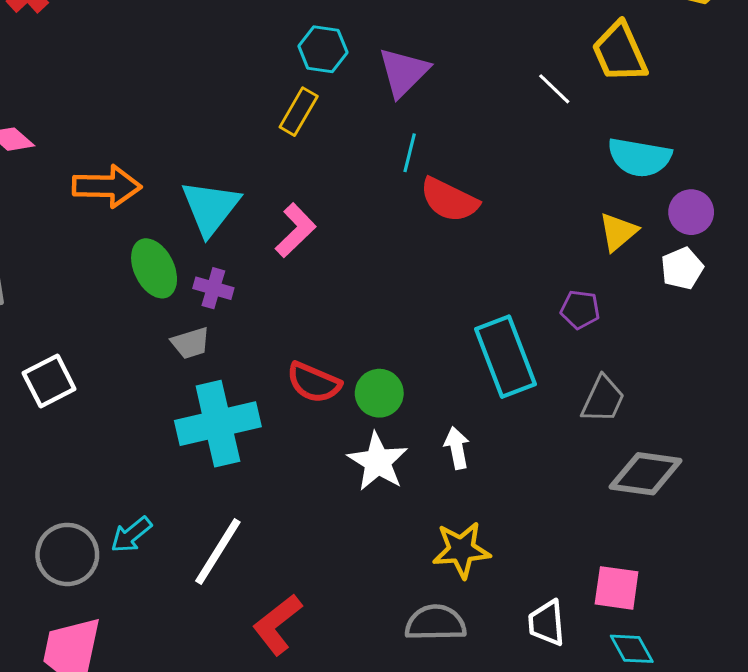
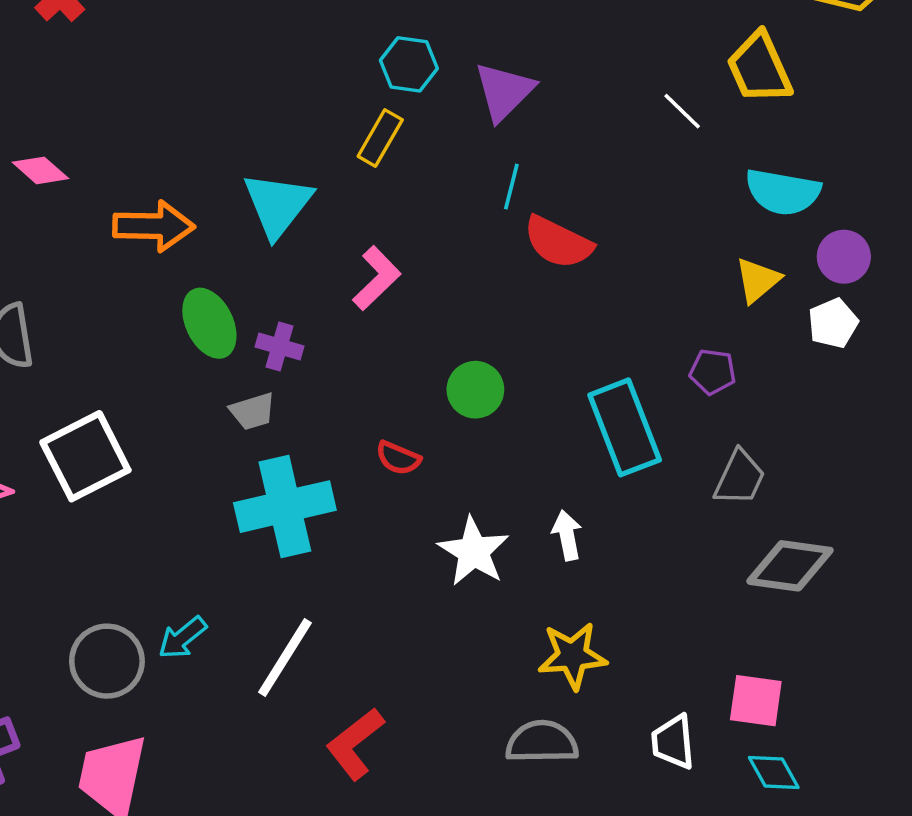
cyan triangle: (210, 208) -> (278, 205), moved
white square: (49, 381) -> (85, 456), size x1.4
red semicircle: (314, 383) -> (398, 458), size x0.7
green circle: (379, 393) -> (475, 390), moved

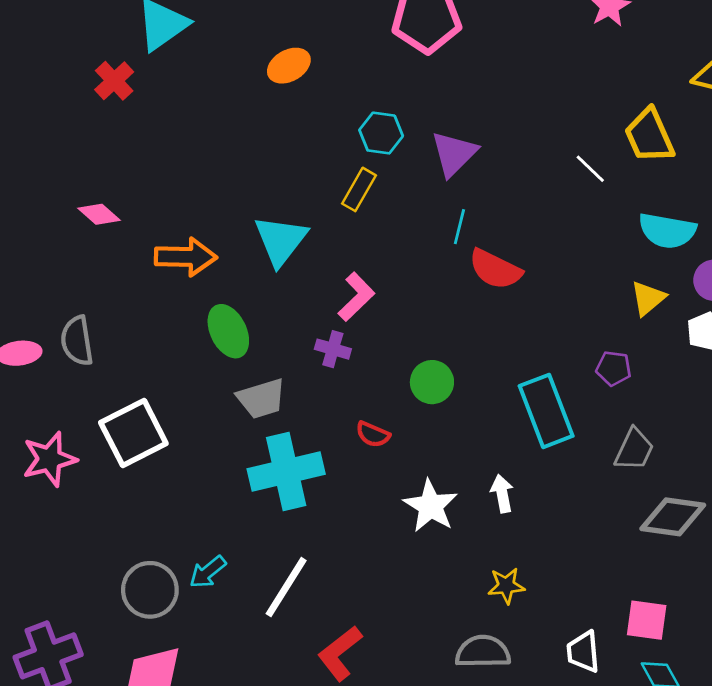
purple cross: (280, 347) -> (333, 349), moved
gray trapezoid: (253, 411) -> (261, 399), size x1.4
yellow star: (572, 656) -> (506, 586), size x0.7

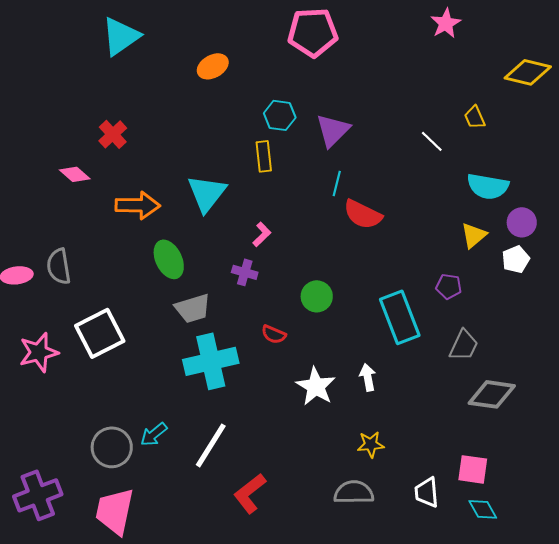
red cross: (114, 81) -> (113, 134), moved
yellow trapezoid: (649, 136) -> (475, 117), size x0.6
yellow rectangle: (359, 189) -> (264, 156), turned -36
pink L-shape: (356, 297) -> (262, 234), size x0.7

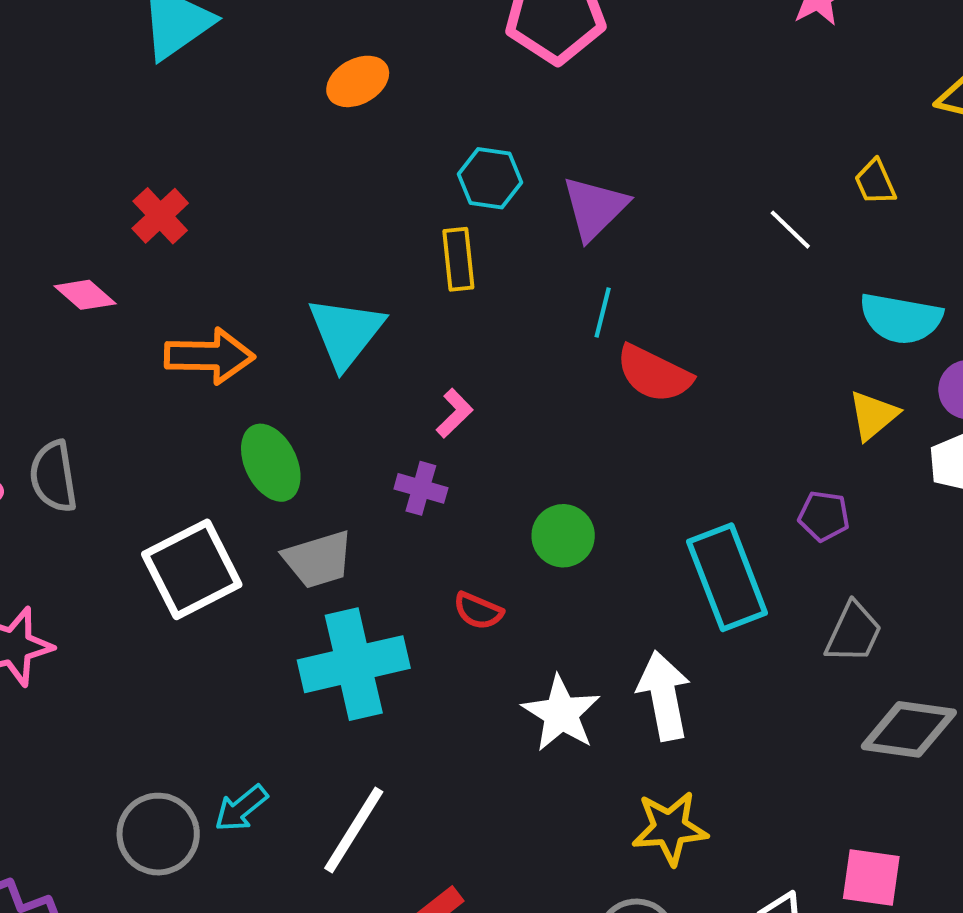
white square: (100, 333) -> (192, 569), moved
white arrow: (368, 377) -> (664, 696), size x1.6
yellow star: (371, 444) -> (670, 828), size x1.4

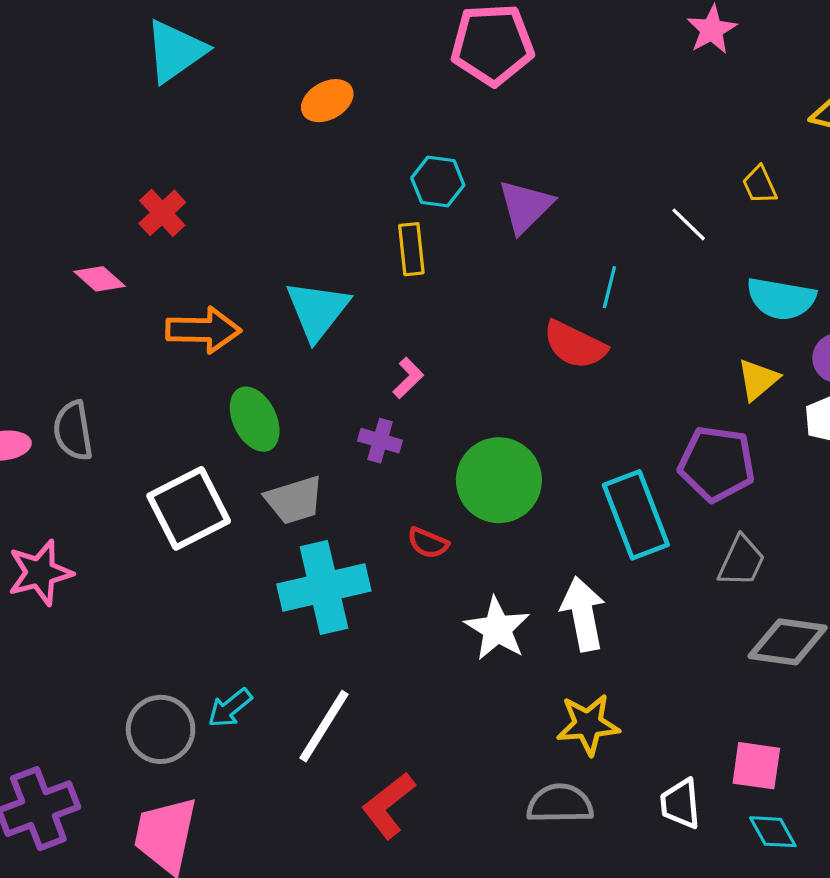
cyan line: (603, 313) -> (609, 287), moved
purple pentagon: (824, 516) -> (717, 464), size x1.8
green circle: (563, 536) -> (499, 480), size x1.6

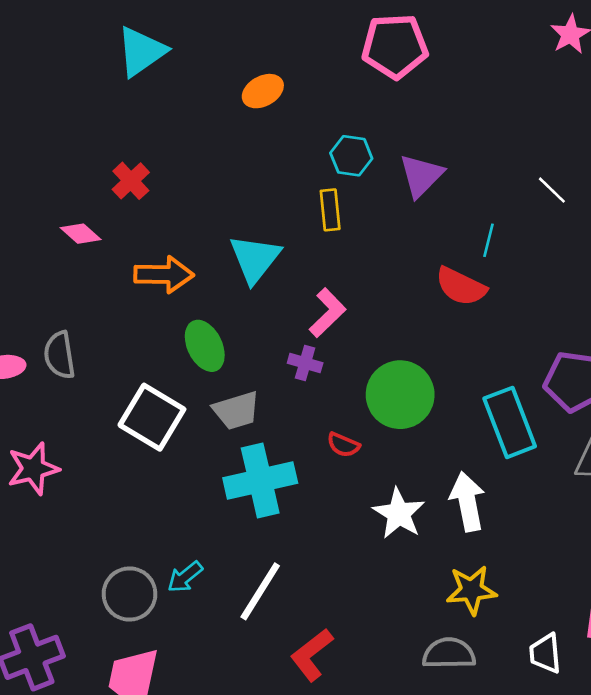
pink L-shape: (408, 378) -> (327, 313), size x1.5
white square: (189, 508) -> (152, 417), turned -32

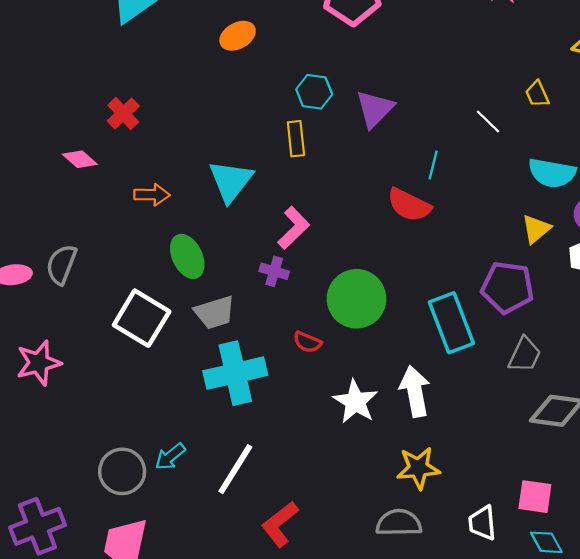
orange arrow: (164, 275) -> (152, 195), size x0.7
gray semicircle: (60, 355) -> (61, 264), turned 30

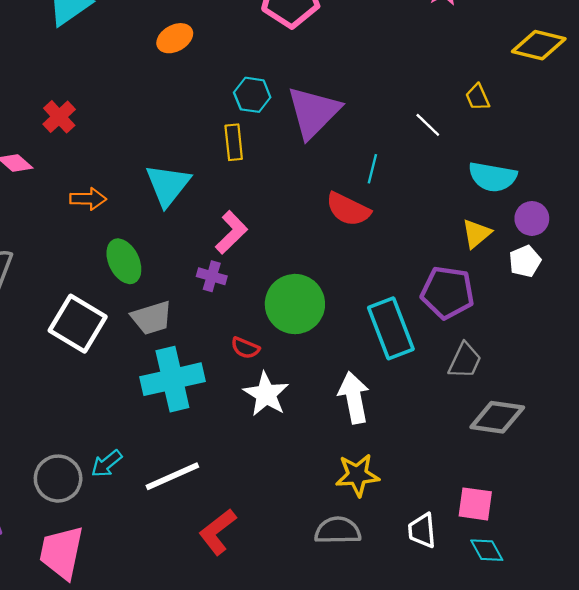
purple triangle: (375, 109) -> (313, 112), size x1.4
white star: (355, 402) -> (266, 394), moved
white line: (235, 469) -> (172, 476), turned 34

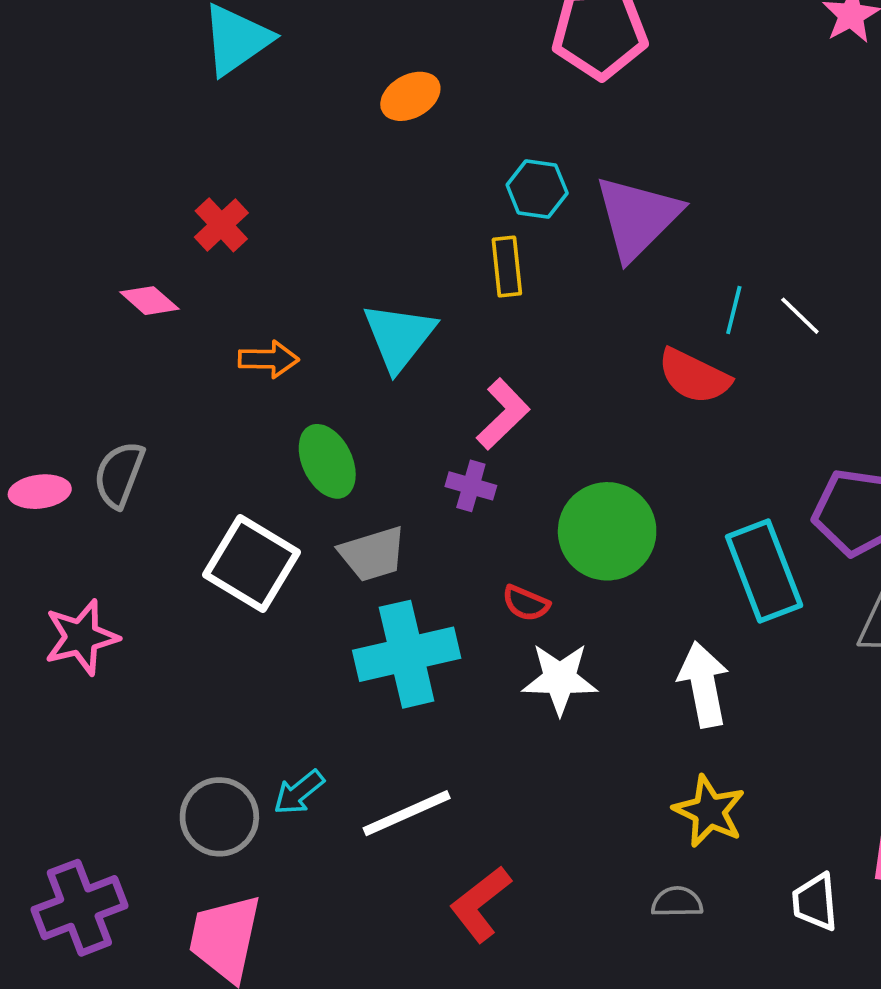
white line: (428, 125) -> (800, 316), moved
white star: (266, 394) -> (560, 679), turned -30
yellow star: (357, 475) -> (709, 811), turned 30
gray semicircle: (338, 531) -> (677, 902), size x0.7

